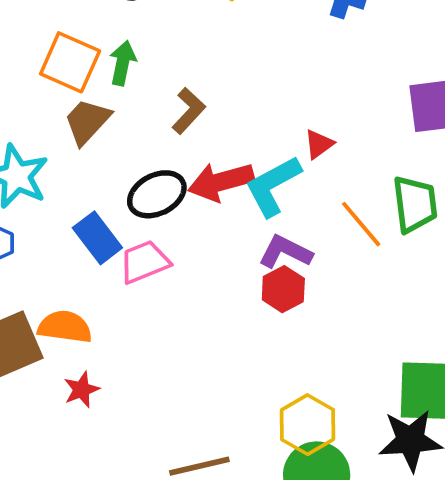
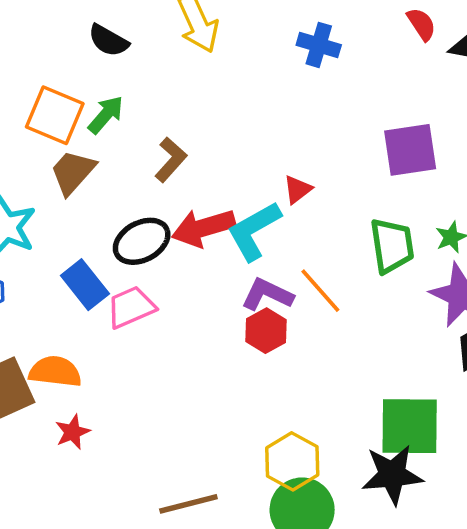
green arrow: (123, 63) -> (106, 115), turned 30
orange line: (361, 224) -> (320, 291), moved

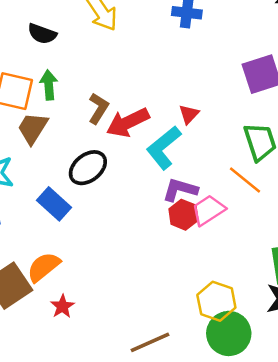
green arrow: (106, 115) -> (49, 85), turned -36
red arrow: (203, 228) -> (128, 122), moved
orange line: (320, 291) -> (245, 180), moved
pink trapezoid: (131, 307) -> (208, 210), moved
orange semicircle: (55, 372) -> (44, 267), turned -36

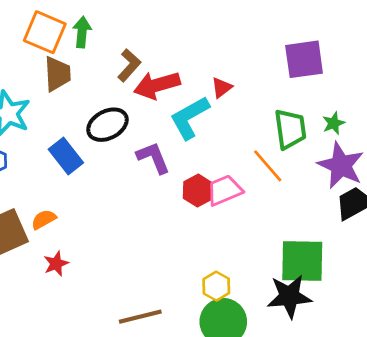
brown trapezoid: (33, 128) -> (57, 74), turned 135
purple L-shape: (180, 190) -> (153, 158), moved, turned 42
orange semicircle: (44, 267) -> (44, 219), size x0.7
yellow hexagon: (216, 301) -> (216, 286), size x0.7

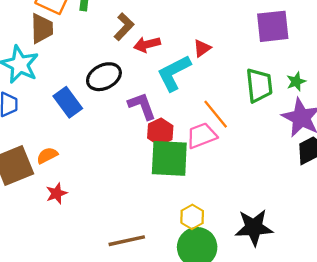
brown trapezoid: (57, 74) -> (42, 28), moved
red arrow: (157, 85) -> (147, 44), size x0.7
orange line: (268, 166) -> (216, 114), moved
red hexagon: (198, 191) -> (160, 132), moved
green square: (302, 261) -> (169, 158), moved

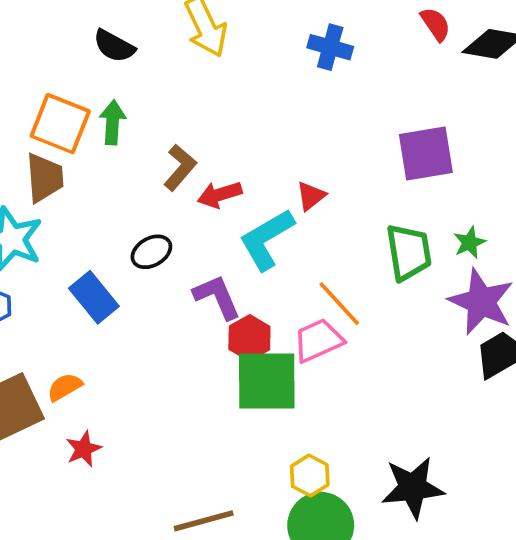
black ellipse: (104, 77) -> (151, 252), size x0.7

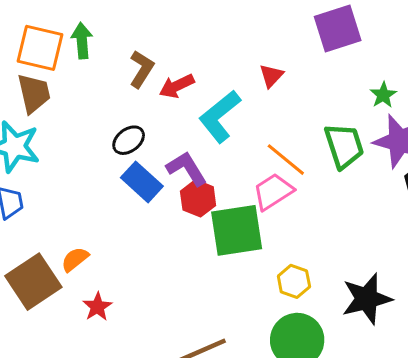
red triangle: (311, 196) -> (271, 76), moved
green trapezoid: (409, 252) -> (344, 146), moved
blue rectangle: (94, 297) -> (142, 182), moved
red hexagon: (249, 338) -> (198, 198), moved
yellow hexagon: (310, 476) -> (294, 281), moved

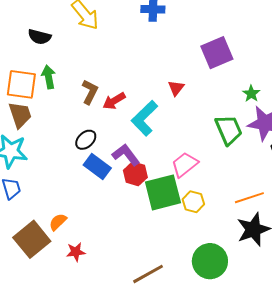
orange line: (286, 160) -> (249, 198), moved, turned -52
yellow hexagon: (294, 281) -> (193, 202), moved
red star: (97, 307) -> (76, 252), turned 30

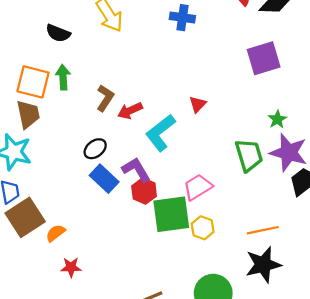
purple square: (217, 53) -> (264, 58), moved
brown square: (32, 239) -> (25, 217), moved

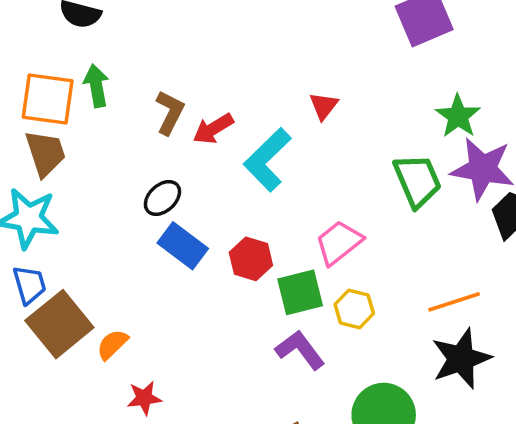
green star: (277, 119) -> (458, 116), size x1.4
purple L-shape: (136, 170) -> (300, 350), moved
green square: (171, 214) -> (300, 292), size x0.7

